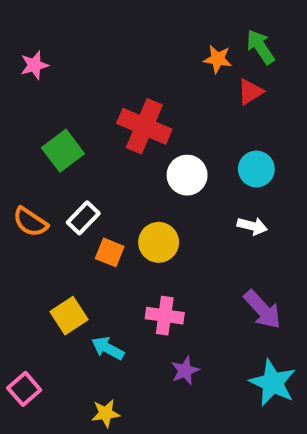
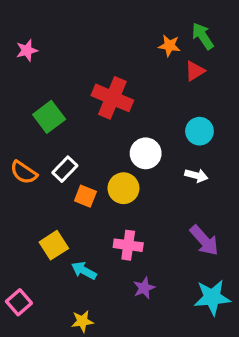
white circle: (187, 175) -> (146, 153), moved
cyan star: (273, 383) -> (212, 297), turned -30

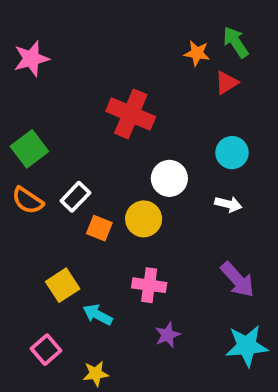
pink star: (27, 50) -> (31, 59), size x1.4
green square: (49, 117) -> (29, 149), moved
pink square: (19, 302) -> (46, 350), moved

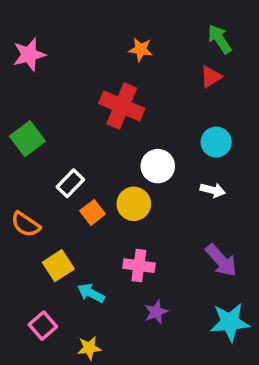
orange star: (197, 53) -> (141, 49), moved
orange semicircle: (28, 200) -> (26, 224), moved
orange square: (99, 228) -> (93, 212), turned 30

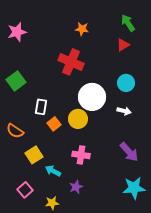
white circle: (158, 166) -> (92, 97), size x1.4
white rectangle: (70, 183) -> (41, 107), turned -35
purple star: (156, 312) -> (76, 187), moved

